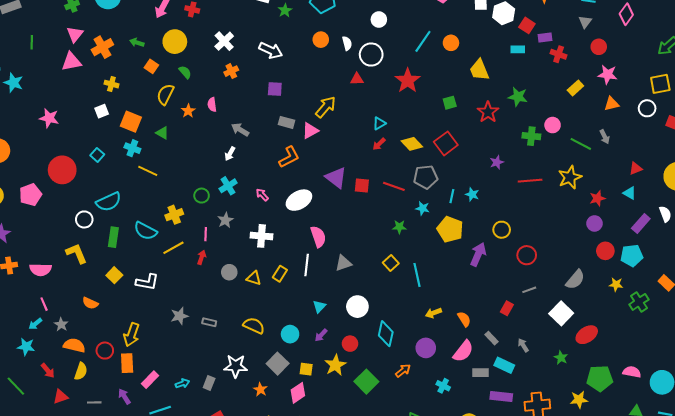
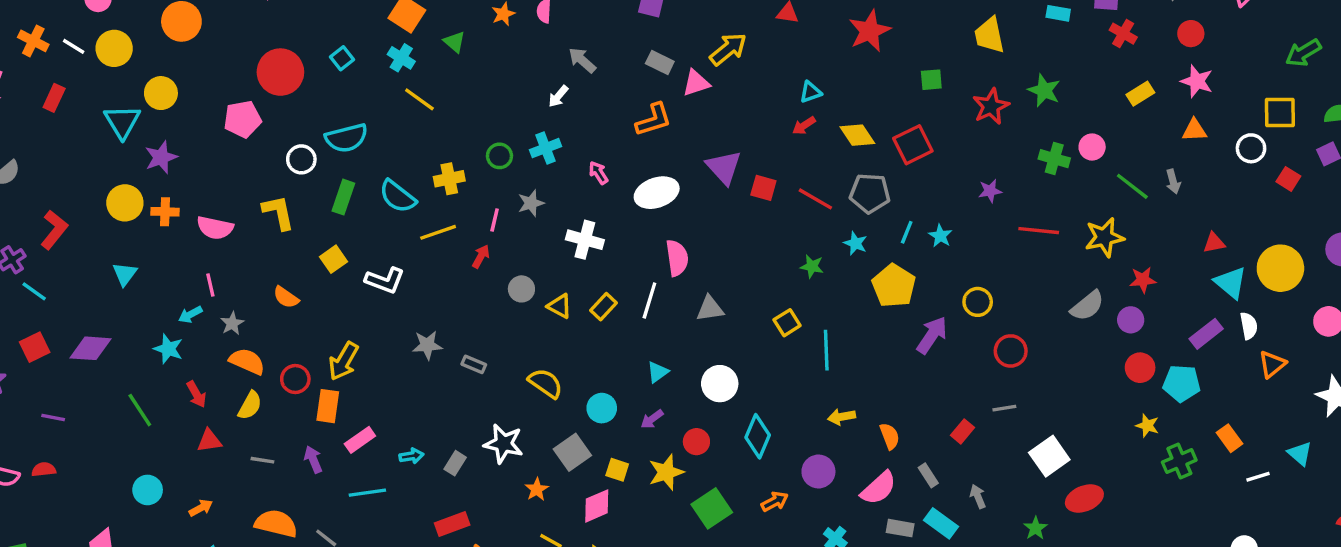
cyan triangle: (630, 193) -> (1231, 283), moved, size x1.5
pink pentagon: (30, 195) -> (242, 119), moved
gray semicircle: (575, 280) -> (1087, 306), moved

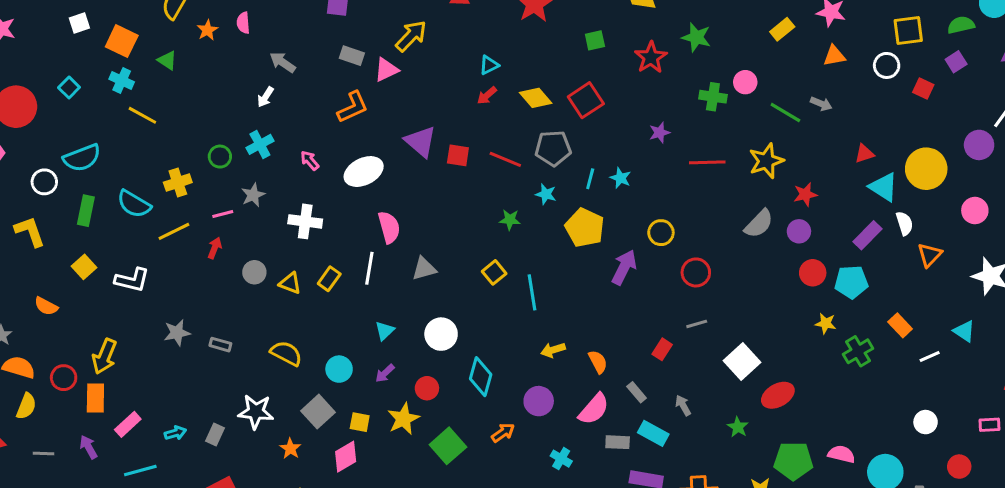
gray arrow: (1173, 182) -> (821, 104), turned -45
pink line: (495, 220) -> (223, 214), turned 70

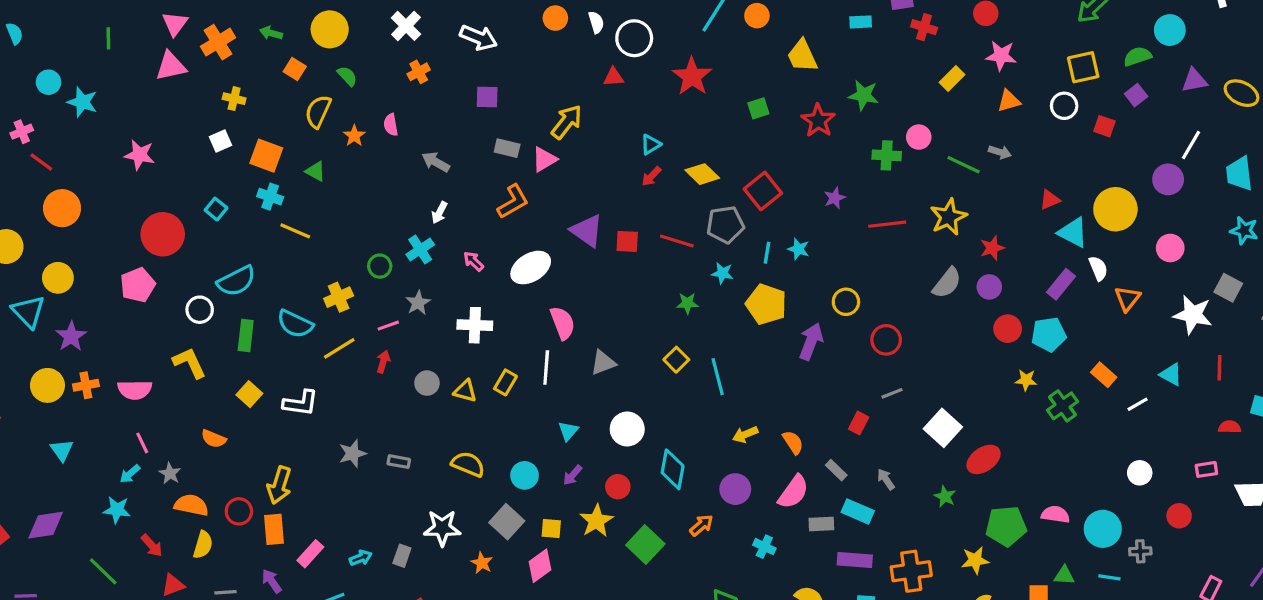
white arrow: (265, 97) -> (440, 213), moved
red square: (586, 100) -> (763, 191), moved

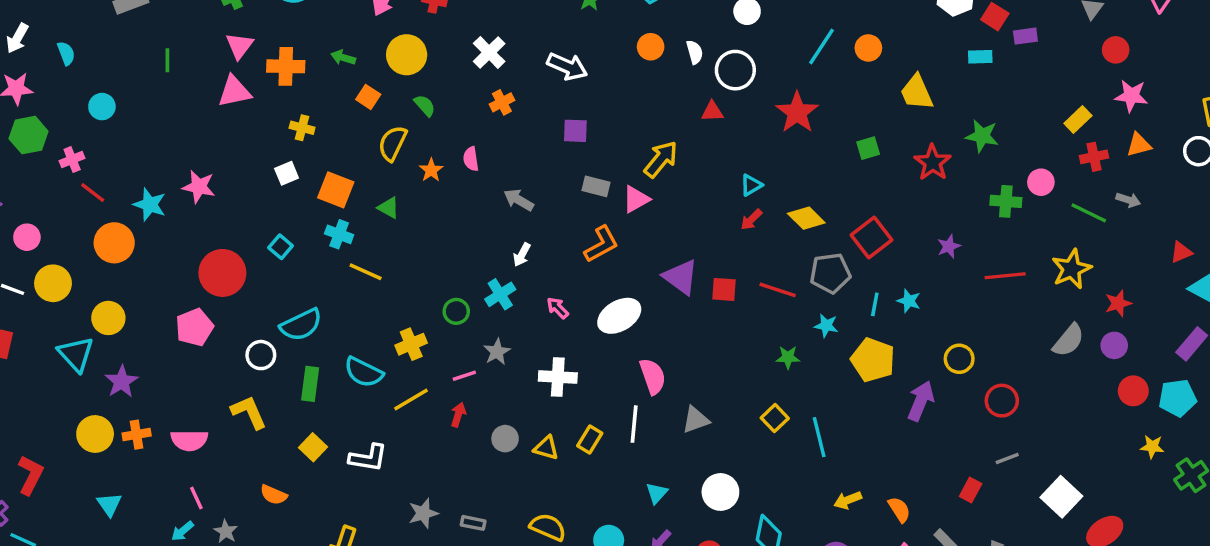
red cross: (924, 27) -> (1094, 157), moved, turned -30
orange cross: (218, 42) -> (286, 66), turned 32
cyan star: (82, 102) -> (150, 205), moved

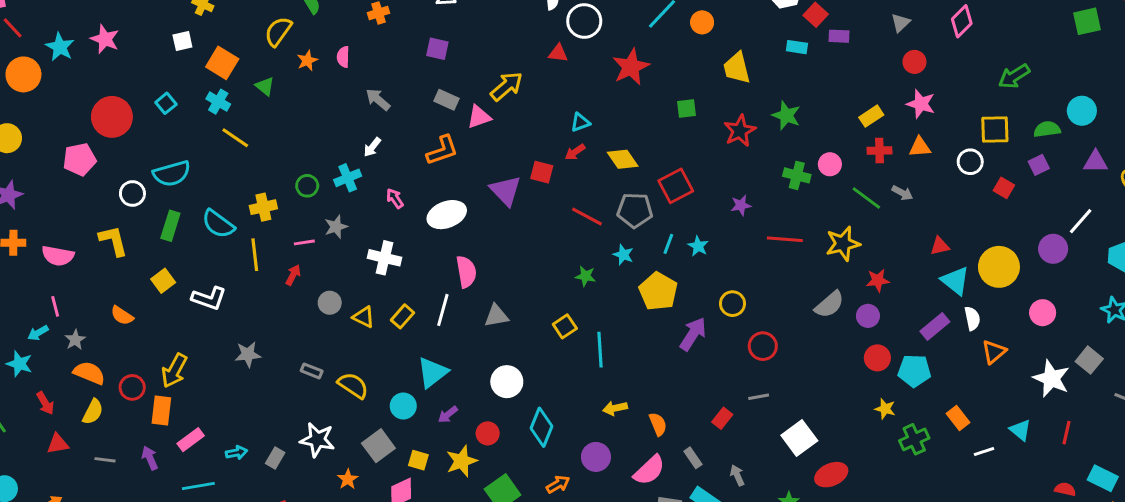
red square: (724, 289) -> (542, 172), moved
yellow line: (411, 399) -> (255, 255), turned -76
cyan triangle: (657, 493) -> (432, 372), moved, size x1.6
gray rectangle: (473, 523) -> (312, 371), moved

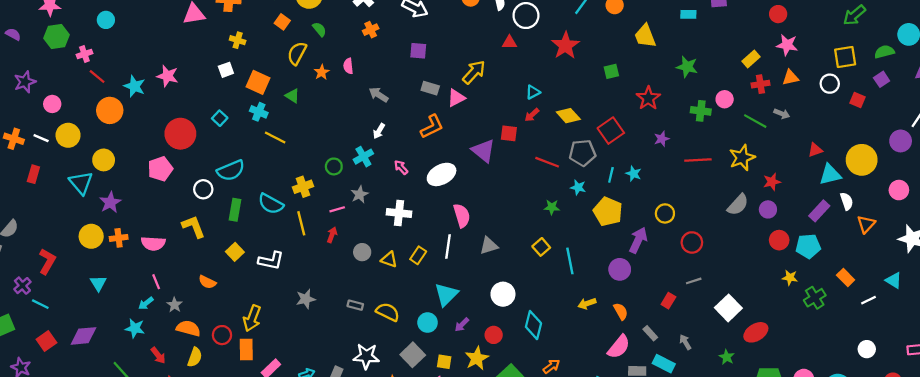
red star: (740, 131) -> (648, 98), moved
cyan triangle: (955, 281) -> (830, 175), turned -45
purple circle: (596, 457) -> (620, 269), moved

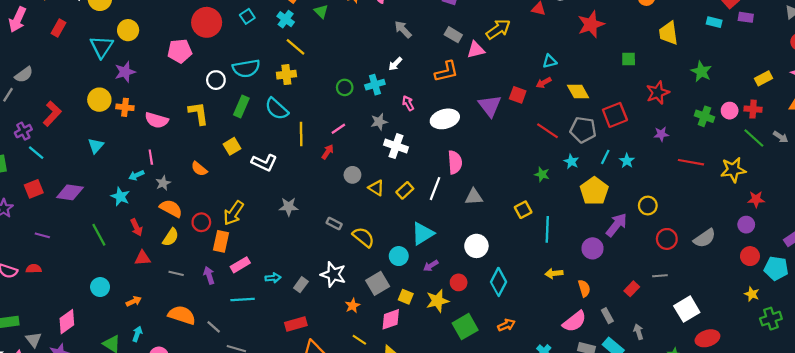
red cross: (760, 84) -> (753, 109), moved
yellow cross: (303, 187) -> (286, 75), moved
gray star: (360, 194) -> (379, 122), moved
gray semicircle: (738, 205) -> (705, 238), moved
pink line: (337, 209) -> (338, 129), turned -32

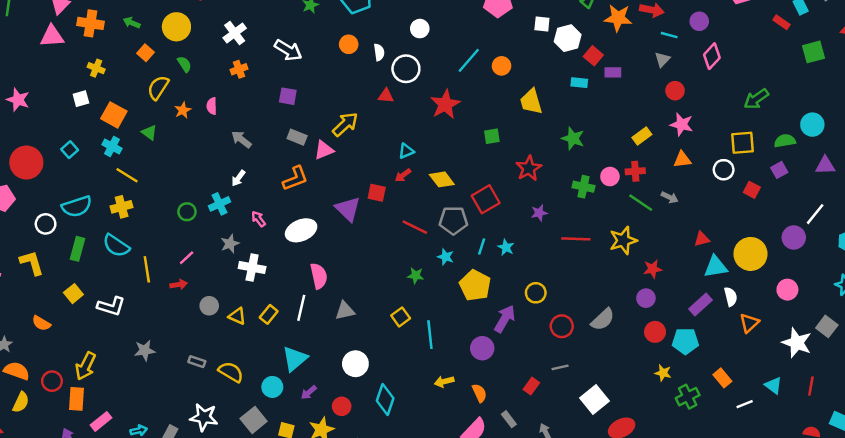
red arrow: (328, 152) -> (179, 285), turned 56

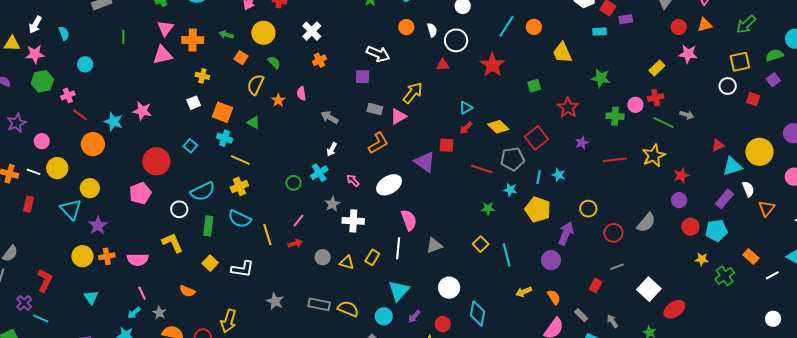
white arrow: (288, 50) -> (378, 54), moved
orange triangle: (682, 160) -> (705, 25), moved
gray star: (145, 350) -> (275, 301), turned -30
gray rectangle: (197, 362) -> (319, 304), size x1.5

